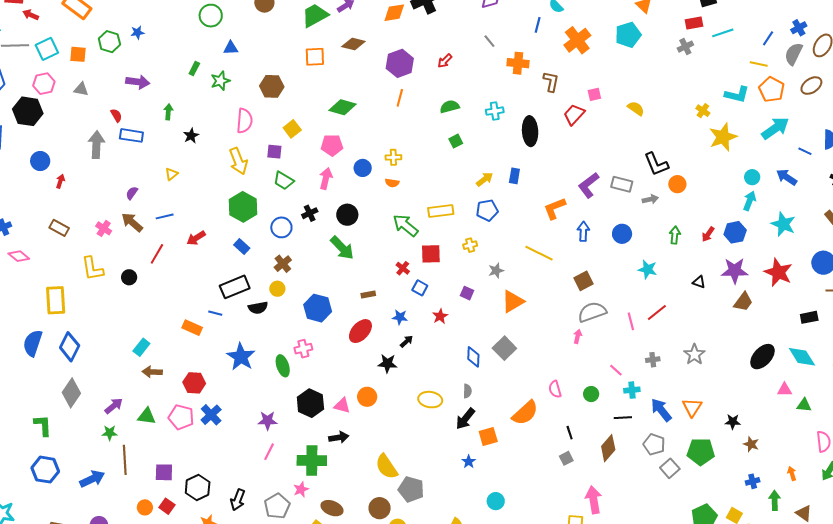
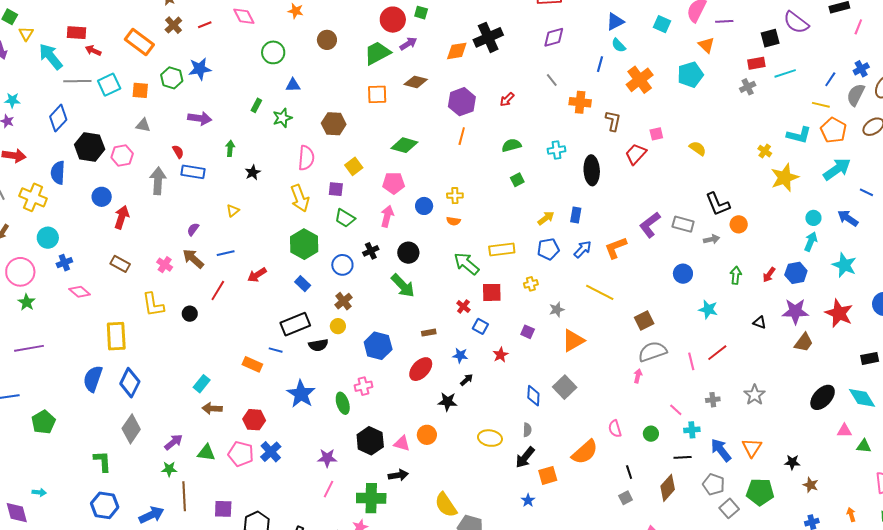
blue star: (137, 32) -> (200, 69), size x1.6
pink hexagon: (44, 84) -> (122, 156), moved
red arrow: (60, 181) -> (122, 217), size x1.6
blue arrow: (583, 231) -> (583, 249), moved, turned 42

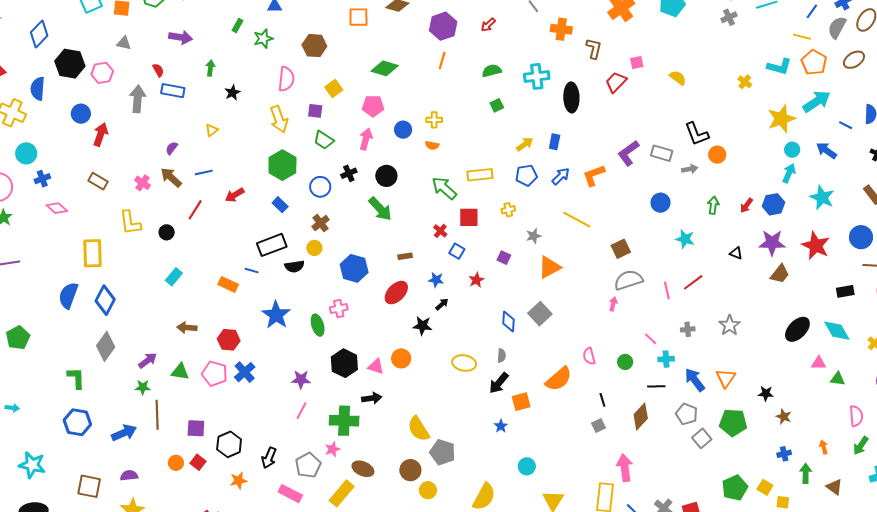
cyan cross: (557, 150) -> (537, 76), size x1.4
yellow star: (785, 178) -> (781, 119), moved
cyan rectangle: (202, 384) -> (174, 277), moved

